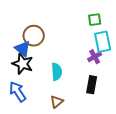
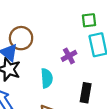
purple cross: (95, 57) -> (69, 56), moved

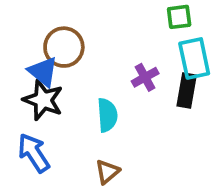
black rectangle: (86, 93) -> (187, 91), moved

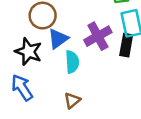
blue triangle: (43, 72) -> (58, 39), moved, turned 45
purple cross: (145, 77) -> (98, 36), size x1.5

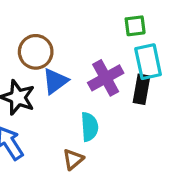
cyan semicircle: (72, 62) -> (89, 127), moved

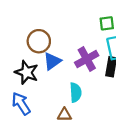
brown triangle: (73, 159) -> (64, 115), turned 40

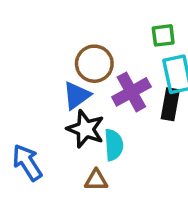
brown circle: (39, 41) -> (94, 64), moved
black star: (27, 72) -> (85, 129), moved

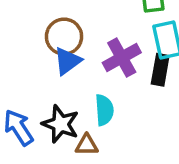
brown circle: (94, 64) -> (64, 37), moved
black star: (85, 129) -> (61, 124), moved

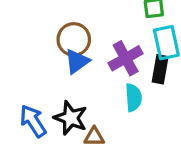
cyan semicircle: (104, 110) -> (133, 98), moved

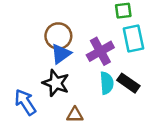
black rectangle: (160, 69) -> (128, 83), moved, turned -65
black star: (71, 118) -> (56, 83), moved

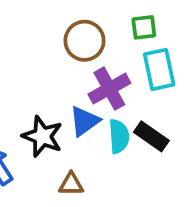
brown circle: (58, 36) -> (84, 41), moved
blue triangle: (61, 54) -> (84, 121), moved

